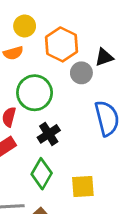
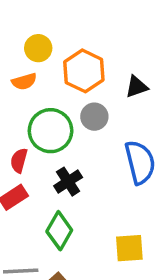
gray circle: (81, 73) -> (94, 117), moved
yellow square: (83, 186) -> (129, 248), moved

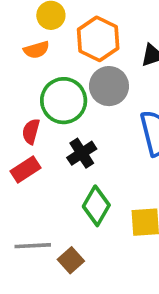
gray circle: (94, 117) -> (109, 86), size x1.4
green diamond: (59, 231) -> (96, 206), moved

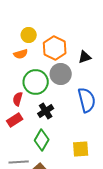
green diamond: (96, 206) -> (42, 140), moved

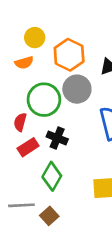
black cross: (46, 111) -> (57, 138), turned -35
red rectangle: (15, 120) -> (28, 147), moved

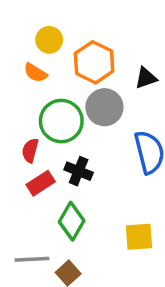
orange semicircle: (24, 63) -> (35, 73), turned 48

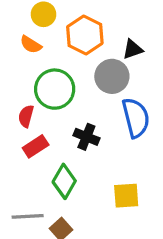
gray circle: (104, 107) -> (112, 76), moved
black cross: (79, 171) -> (86, 137), moved

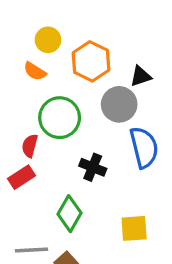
red rectangle: (36, 146) -> (22, 177), moved

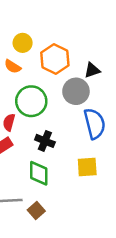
black cross: (93, 167) -> (45, 141), moved
green diamond: (70, 214) -> (39, 173), turned -30
yellow square: (134, 228) -> (87, 167), moved

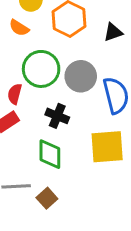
gray circle: (76, 91) -> (81, 76), moved
yellow square: (87, 167) -> (107, 147), size x1.4

